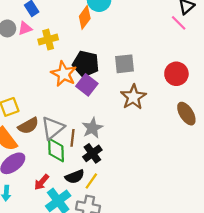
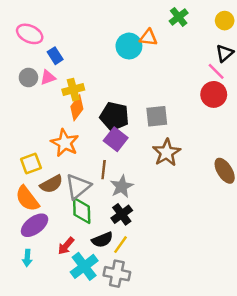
orange diamond: (85, 17) -> (77, 108), moved
orange star: (64, 74) -> (65, 143), moved
red circle: (176, 74) -> (214, 94), moved
brown line: (73, 138) -> (104, 170), moved

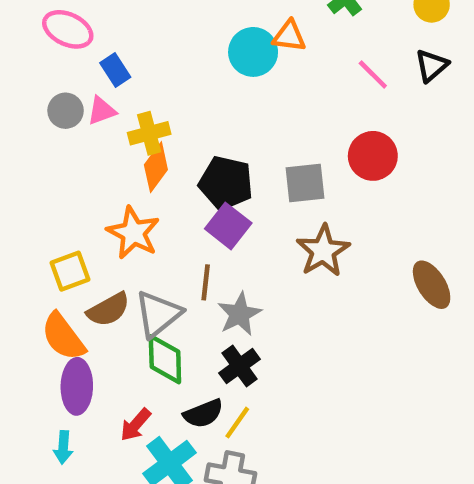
pink line: (216, 71) -> (373, 75), moved
red circle: (214, 94) -> (373, 156), moved
purple ellipse: (35, 225) -> (77, 386), turned -52

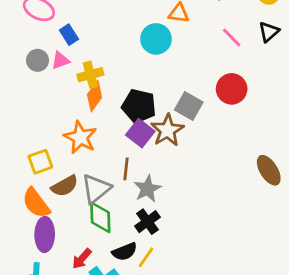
cyan circle: (253, 52) -> (156, 39), moved
gray square: (305, 183) -> (189, 106), turned 36
brown star: (323, 251) -> (167, 130), moved

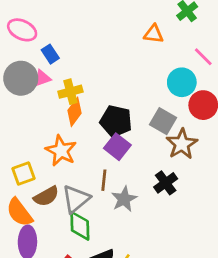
cyan circle: (156, 39) -> (182, 82), moved
gray circle: (38, 60) -> (21, 78), size x1.6
brown star: (167, 130) -> (182, 144), moved
black cross: (147, 222) -> (166, 183), moved

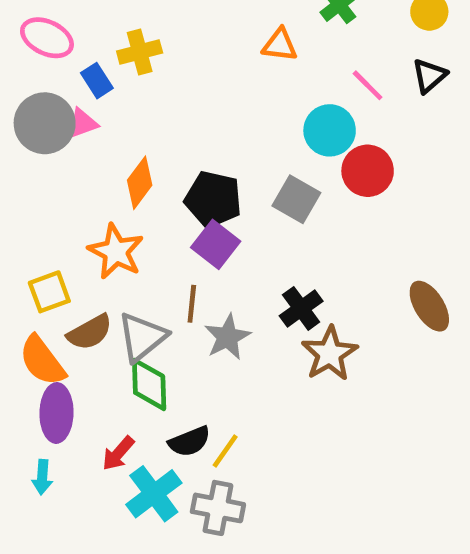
yellow cross: (70, 92) -> (140, 52), moved
brown star: (182, 144) -> (330, 354), moved

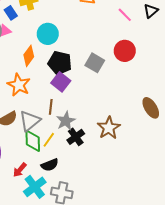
cyan circle: (330, 130) -> (48, 34), moved
black cross: (301, 308) -> (76, 137), moved
yellow line: (225, 451) -> (49, 140), moved

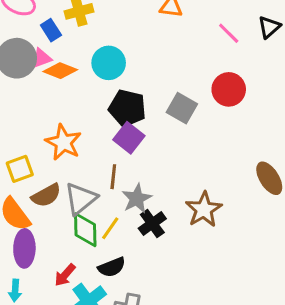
orange diamond: (29, 56) -> (60, 71), moved, turned 75

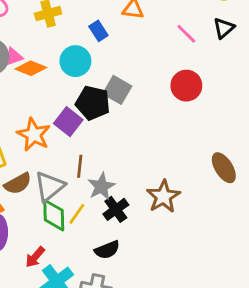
blue rectangle: (51, 30) -> (98, 31), moved
gray square: (182, 108) -> (117, 90), moved
purple square: (129, 138) -> (68, 122), moved
black semicircle: (112, 267) -> (107, 250), moved

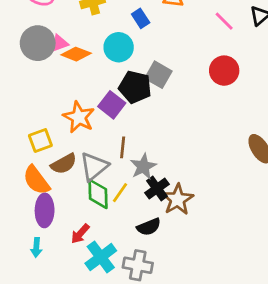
brown star: (163, 197) -> (178, 199), moved

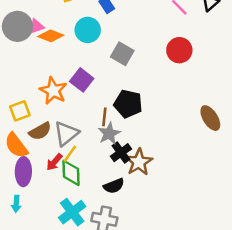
black pentagon: (135, 87) -> (128, 104), moved
brown line: (123, 147) -> (104, 117), moved
yellow line: (120, 193) -> (70, 154), moved
green diamond: (98, 194) -> (71, 173), moved
red arrow: (80, 234) -> (54, 162), moved

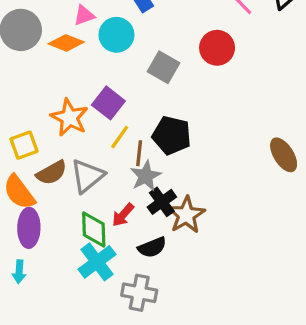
pink triangle: (36, 26) -> (84, 15), moved
red circle: (179, 50) -> (217, 48), moved
yellow line: (70, 154) -> (120, 137), moved
red arrow: (54, 162) -> (123, 215), moved
cyan cross: (72, 212) -> (97, 262), moved

